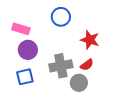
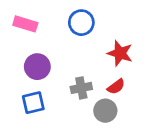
pink rectangle: (21, 29) -> (25, 24), moved
gray cross: (61, 66) -> (81, 88), size x0.7

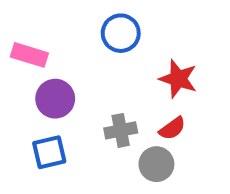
pink rectangle: (25, 24) -> (29, 55), moved

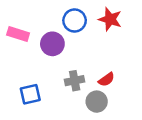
red star: (178, 79) -> (110, 19), moved
purple circle: (55, 99) -> (52, 44), moved

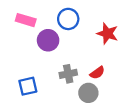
red star: (110, 19) -> (107, 34), moved
pink rectangle: (18, 34) -> (26, 20), moved

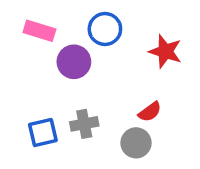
gray cross: (68, 74) -> (84, 124), moved

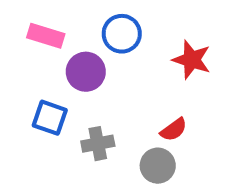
blue square: (43, 133) -> (50, 118), moved, turned 32

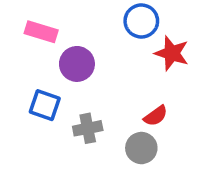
blue circle: (122, 34) -> (141, 21), moved

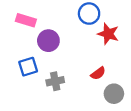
blue square: (45, 105) -> (28, 67), turned -36
gray circle: (141, 148) -> (114, 94), moved

